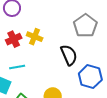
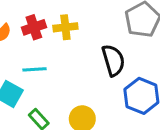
yellow cross: (35, 37) -> (65, 27), turned -35

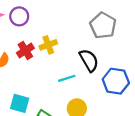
cyan line: (35, 69) -> (67, 78), moved

